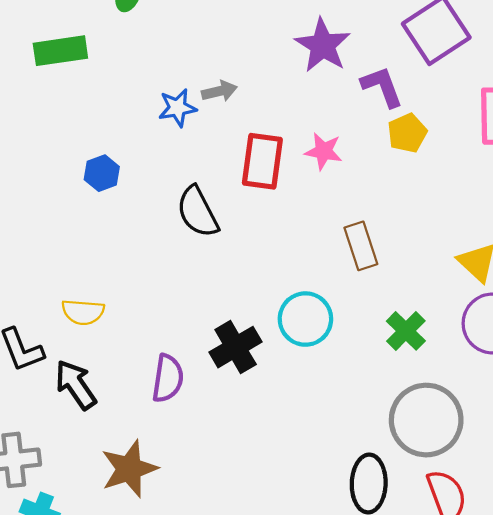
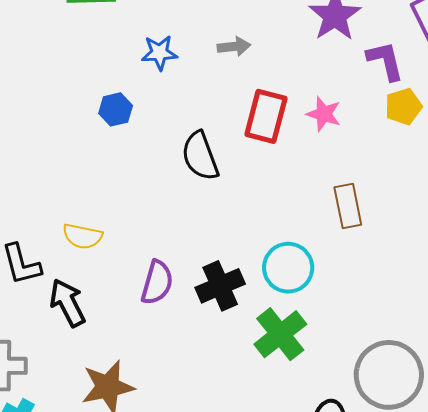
blue star: (177, 108) -> (159, 53), moved
green cross: (406, 331) -> (280, 334), moved, size x1.4
purple semicircle: (168, 378) -> (157, 282), moved

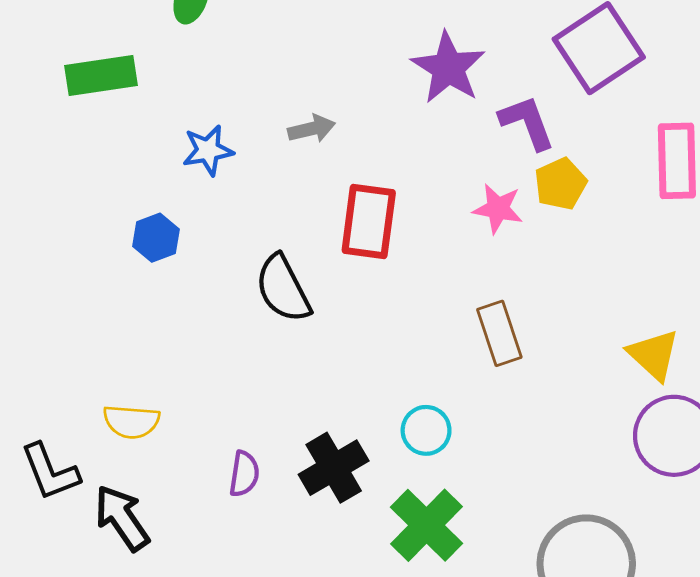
pink star: (324, 114) -> (498, 209), moved
cyan circle: (288, 268) -> (426, 430), size x0.7
purple semicircle: (157, 282) -> (244, 474), size x0.7

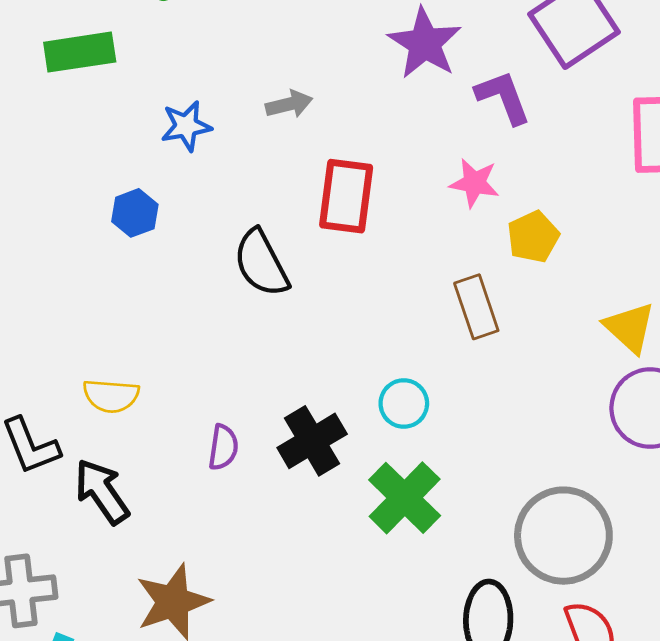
yellow pentagon: (560, 184) -> (533, 237), moved

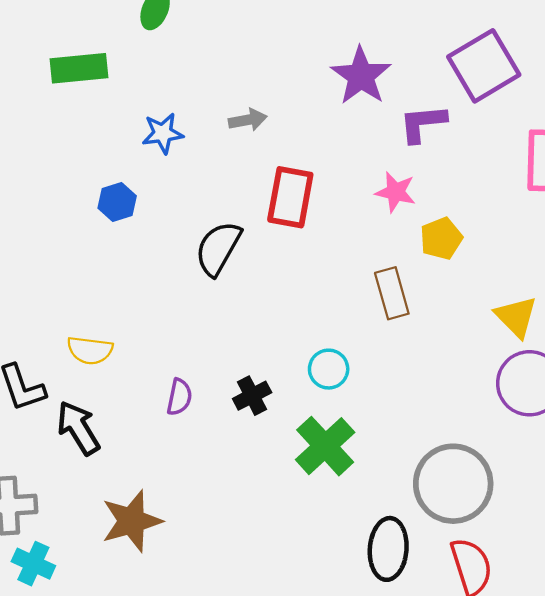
purple L-shape: (503, 97) -> (423, 123), turned -78
black semicircle: (261, 263) -> (218, 248), turned 54
black cross: (312, 441) -> (252, 396), size x0.7

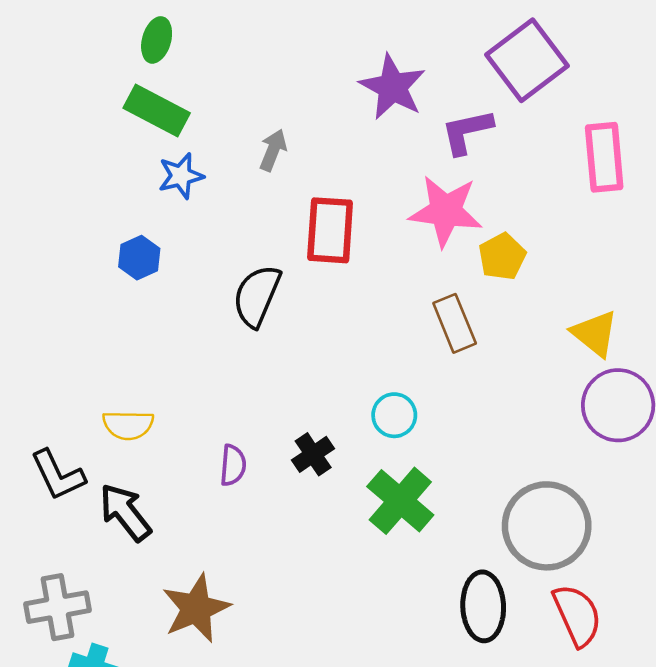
green rectangle: (79, 68) -> (157, 110), moved, turned 40
gray arrow: (248, 120) -> (273, 150), turned -51
pink star: (396, 192) -> (446, 211), size x1.6

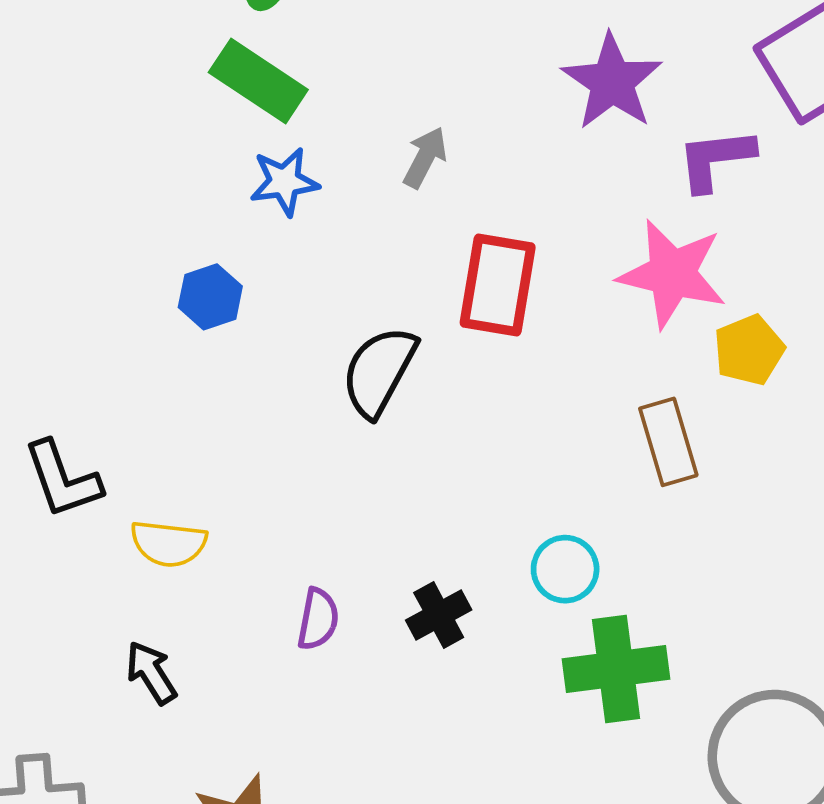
black L-shape: (58, 475) -> (62, 479), moved
green cross: (400, 501) -> (616, 669), moved, turned 36
black arrow: (125, 512) -> (151, 673), size x0.7

